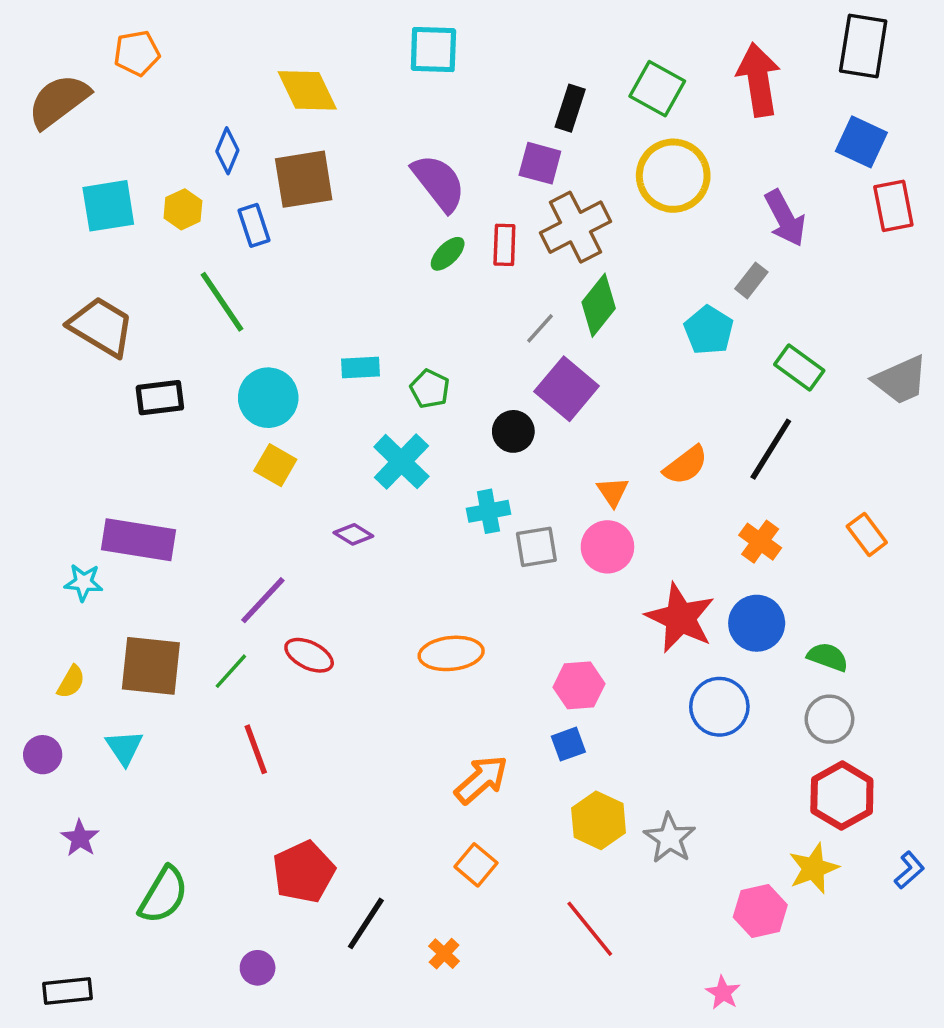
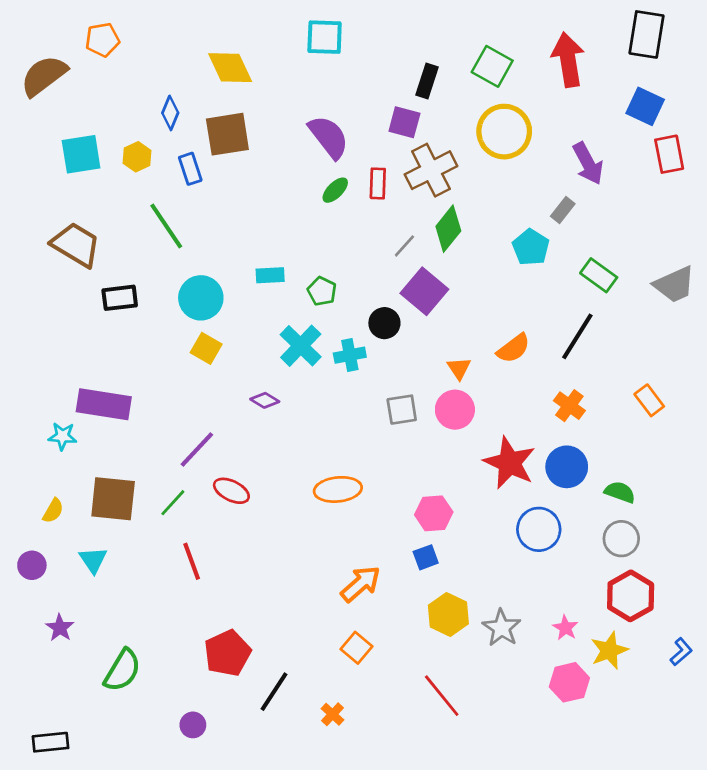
cyan cross: (488, 511) -> (350, 355), moved
pink star: (723, 993) -> (565, 628), moved

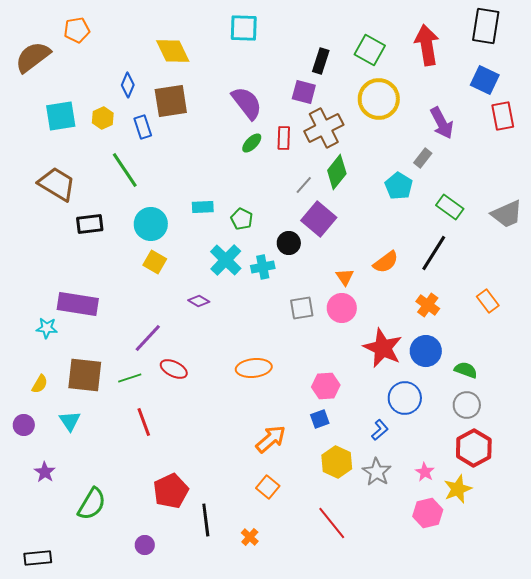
green line: (173, 503) -> (130, 378), turned 30
blue L-shape: (681, 652) -> (380, 430), moved
black line: (274, 692) -> (206, 520), turned -40

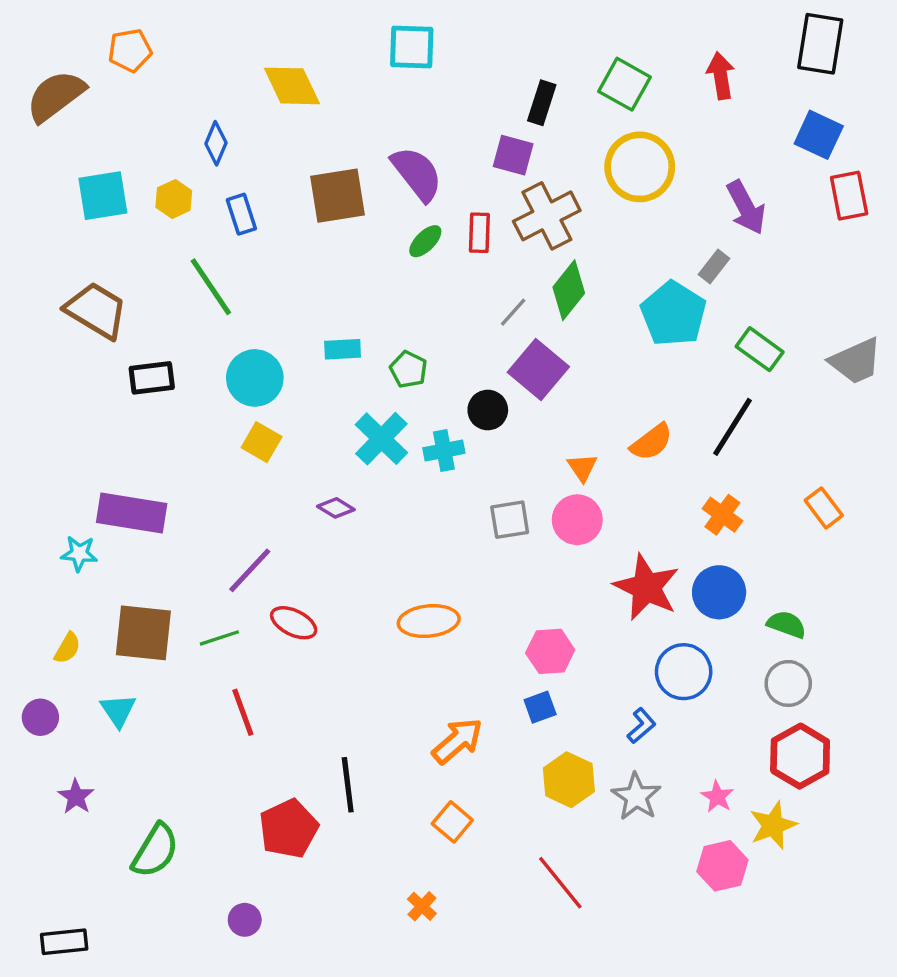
red arrow: (427, 45) -> (721, 76), size x0.7
brown square: (171, 101) -> (338, 196), moved
cyan pentagon: (399, 186) -> (673, 314), size x1.4
black line: (206, 520) -> (348, 785), moved

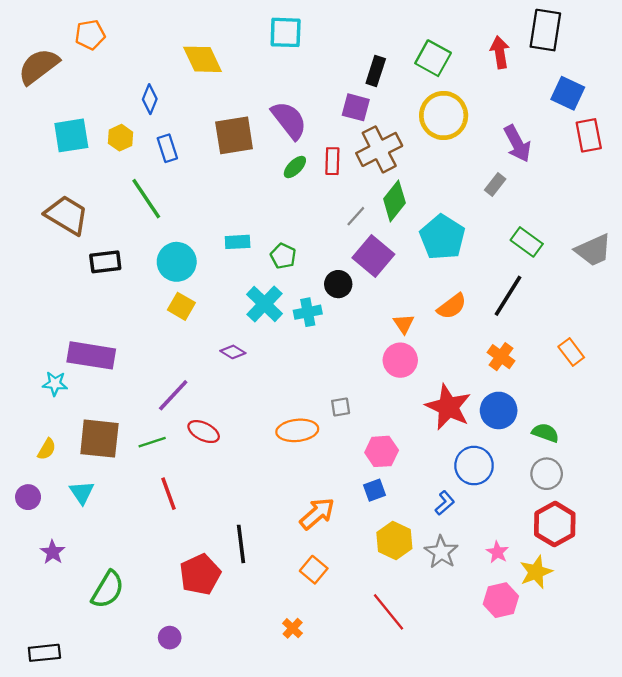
black rectangle: (820, 44) -> (545, 30), moved
cyan pentagon: (673, 314) -> (442, 237), moved
gray square: (510, 520) -> (341, 407), moved, size x0.7

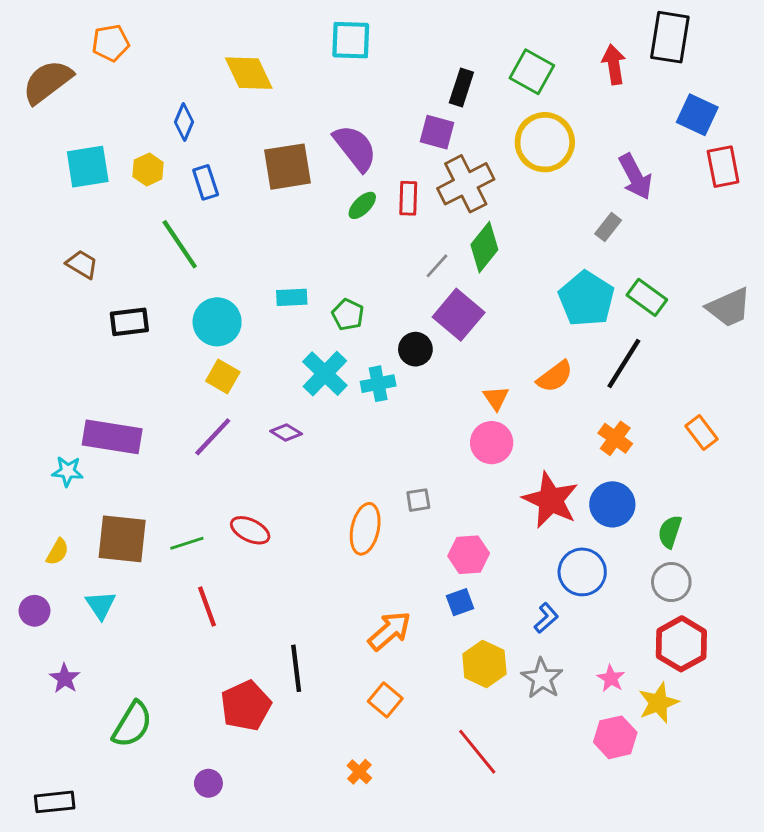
brown trapezoid: (67, 215) -> (82, 264), size x0.6
cyan pentagon: (442, 237) -> (586, 299), moved
purple line: (173, 395) -> (213, 437), moved
orange ellipse: (297, 430) -> (365, 529), turned -72
green semicircle: (545, 433) -> (670, 532), turned -92

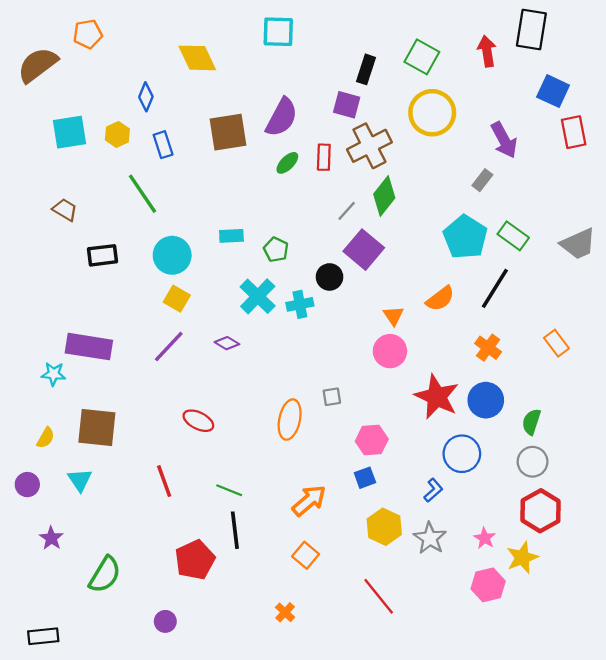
purple semicircle: (355, 148) -> (282, 117), turned 66
green line: (187, 543) -> (229, 490), moved, turned 40

